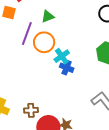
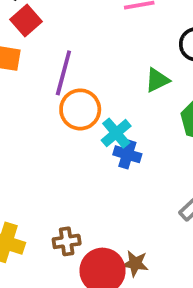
green triangle: (48, 16) -> (157, 80), moved
purple line: (27, 33) -> (63, 73), moved

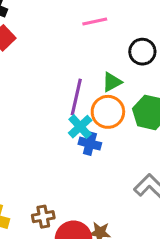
purple line: (63, 73) -> (76, 97), moved
orange circle: (80, 109) -> (108, 112), moved

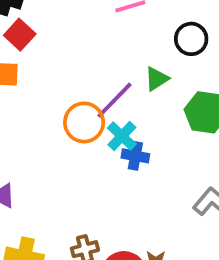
purple line: (76, 97) -> (115, 100), turned 36
orange circle: (108, 112) -> (84, 122), moved

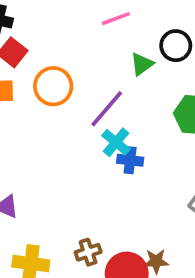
green triangle: (157, 79) -> (142, 64), moved
orange circle: (84, 122) -> (53, 86), moved

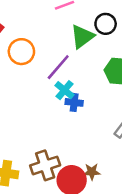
green triangle: (142, 64) -> (82, 37), size x1.5
brown cross: (88, 252) -> (45, 165), size x1.6

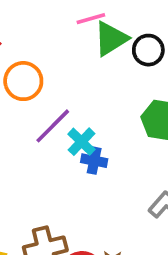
green triangle: (82, 37) -> (111, 39), moved
purple line: (58, 67) -> (53, 126), moved

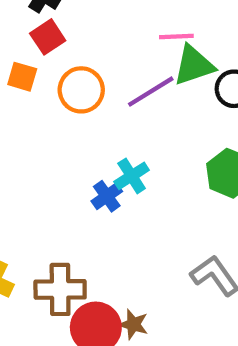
purple line: (53, 126) -> (151, 92), moved
blue cross: (94, 161) -> (107, 196), moved, turned 30

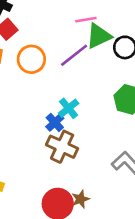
brown cross: (60, 289) -> (62, 147), moved, turned 32
brown star: (133, 324) -> (80, 199), turned -30

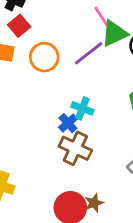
pink line: (86, 20) -> (101, 16), turned 66
cyan cross: (69, 108) -> (82, 108), turned -30

